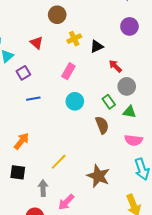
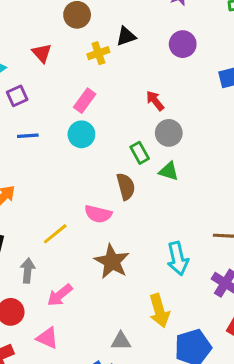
black triangle: (97, 46) -> (126, 36), moved
cyan circle: (75, 101) -> (81, 134), moved
pink semicircle: (134, 140) -> (98, 214), moved

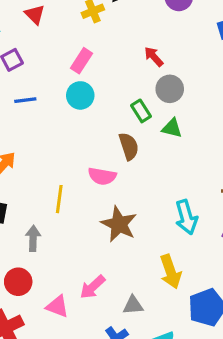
yellow line: (55, 234) -> (59, 199), turned -40
pink arrow: (60, 295) -> (93, 287), moved

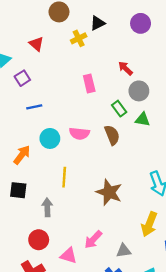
pink rectangle: (81, 61) -> (89, 83), moved, turned -42
cyan circle: (80, 95) -> (50, 138), moved
pink semicircle: (102, 176) -> (79, 133), moved
yellow arrow: (170, 272) -> (149, 224), turned 45

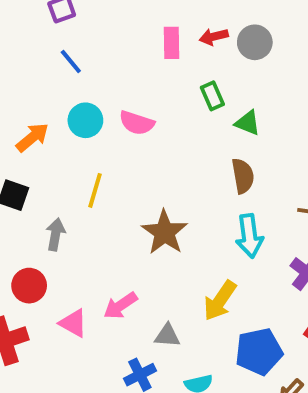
red arrow: (125, 68) -> (214, 37), moved, turned -70
gray circle: (139, 91) -> (255, 42), moved
blue line: (34, 107) -> (71, 62), turned 49
brown semicircle: (112, 135) -> (243, 176), moved

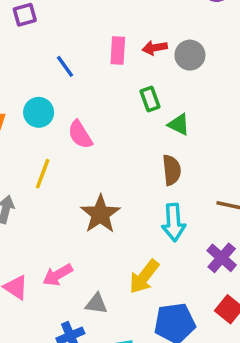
blue line: (71, 62) -> (65, 66), moved
pink semicircle: (137, 123) -> (80, 135), moved, turned 36

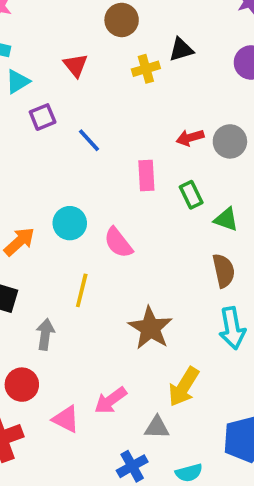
pink rectangle: (118, 50) -> (146, 175), moved
blue line: (65, 66) -> (89, 140), moved
yellow arrow: (144, 277) -> (184, 387), moved

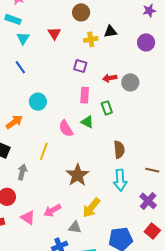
cyan triangle: (18, 82) -> (23, 38), turned -32
purple square: (43, 117) -> (80, 66), moved, turned 32
blue line: (89, 140) -> (20, 67), moved
green triangle: (226, 219) -> (87, 122), moved
cyan circle: (70, 223) -> (38, 102), moved

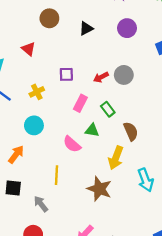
yellow cross: (91, 39) -> (37, 92), moved
pink rectangle: (85, 95) -> (80, 103), turned 42
brown semicircle: (119, 150) -> (131, 131), moved
gray arrow: (22, 172) -> (41, 204), turned -35
yellow arrow: (91, 208) -> (116, 158), moved

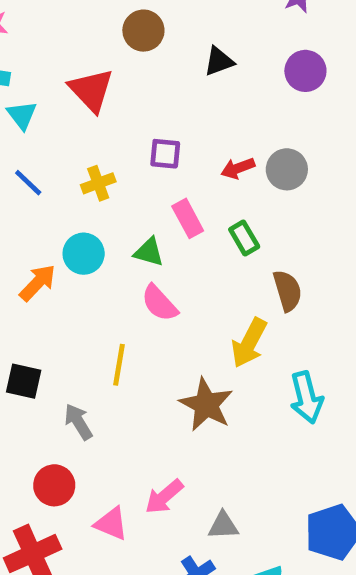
red triangle: (28, 49) -> (91, 90), size x1.5
pink rectangle: (80, 103) -> (188, 218), turned -63
green triangle: (92, 130) -> (149, 252), moved
orange arrow: (16, 154) -> (38, 283), moved

